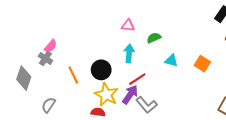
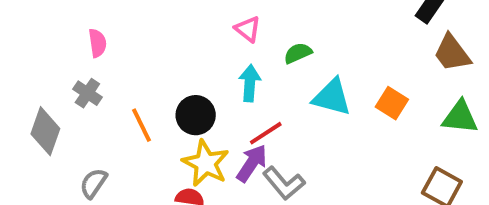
pink triangle: (128, 25) -> (248, 29), turned 32
pink semicircle: (51, 46) -> (97, 43), moved, turned -48
cyan triangle: (171, 61) -> (332, 97), size x1.5

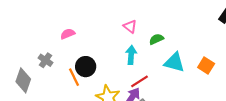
pink semicircle: (97, 43) -> (68, 34), moved, turned -104
black circle: (196, 115) -> (86, 67), moved

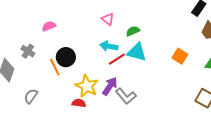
cyan arrow: (131, 55) -> (109, 46), turned -84
cyan triangle: (174, 62) -> (137, 52), moved
red line: (140, 81) -> (117, 59), moved

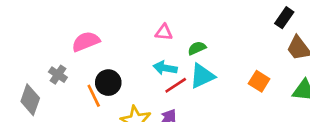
pink triangle: (108, 19) -> (164, 32), turned -32
pink semicircle: (49, 26) -> (86, 42), size x1.5
cyan triangle: (137, 52) -> (202, 76), turned -40

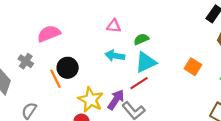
red line: (176, 85) -> (139, 83), moved

